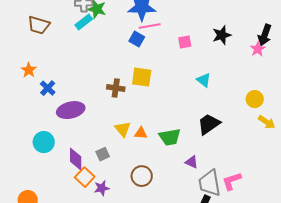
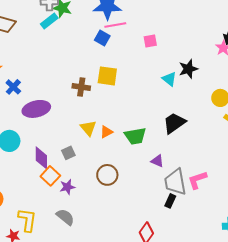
black star: (222, 35) -> (188, 69), moved
orange triangle: (141, 133) -> (106, 132), turned -32

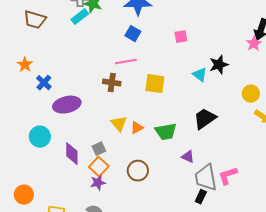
pink line: (115, 25) -> (126, 62), moved
yellow square: (107, 76) -> (155, 84), moved
orange square: (50, 176) -> (99, 167), moved

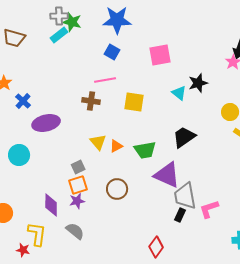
pink square: (181, 37) -> (160, 55), size x1.6
purple diamond: (72, 154) -> (51, 205), moved
purple triangle: (188, 157) -> (167, 175), size x2.0
orange square: (99, 167) -> (78, 185), turned 30
pink L-shape: (228, 176) -> (209, 209), moved

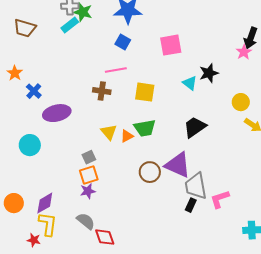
green trapezoid: (145, 150) -> (145, 128), moved
brown circle: (117, 189) -> (150, 172), moved
purple diamond: (51, 205) -> (45, 203), moved, turned 60
red diamond: (156, 247) -> (105, 237), moved, turned -55

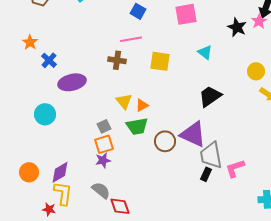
black star: (209, 73) -> (237, 27), moved, turned -30
green trapezoid: (145, 128) -> (137, 126), moved

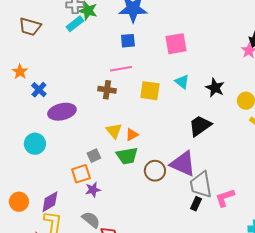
blue square: (138, 11) -> (128, 41), turned -35
black star: (237, 27) -> (215, 88), moved
cyan triangle: (205, 52) -> (182, 82), moved
orange square: (104, 144) -> (81, 174), moved

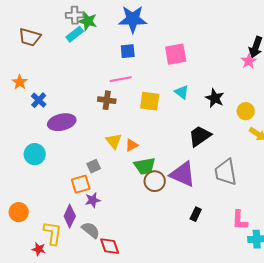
green trapezoid: (127, 156) -> (145, 166), moved
gray trapezoid: (201, 185) -> (226, 172), moved
pink L-shape: (225, 198) -> (240, 220), moved, turned -70
purple diamond: (50, 202) -> (70, 216), moved, turned -35

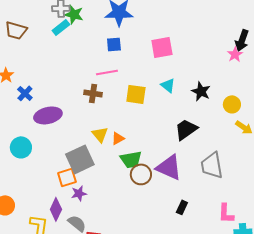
gray square: (94, 166) -> (80, 159), size x2.0

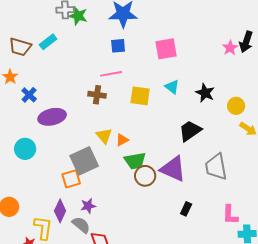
cyan rectangle: (61, 27) -> (48, 42), moved
brown trapezoid: (16, 30) -> (20, 47), moved
pink star: (235, 54) -> (230, 48), moved
purple star: (79, 193) -> (88, 206), moved

